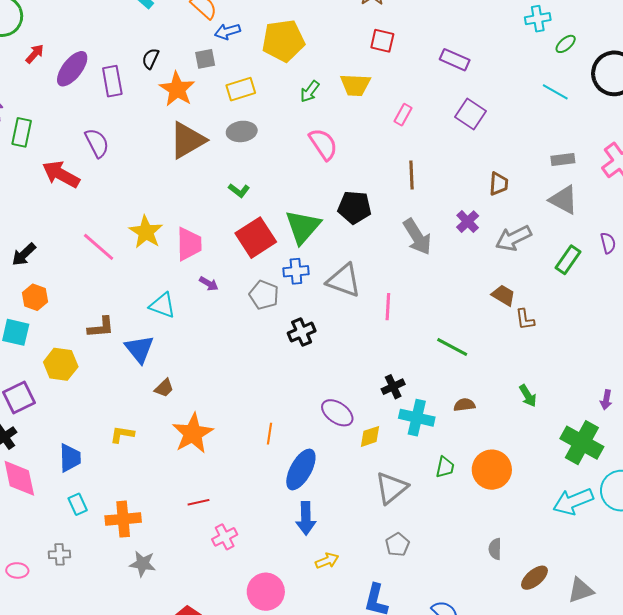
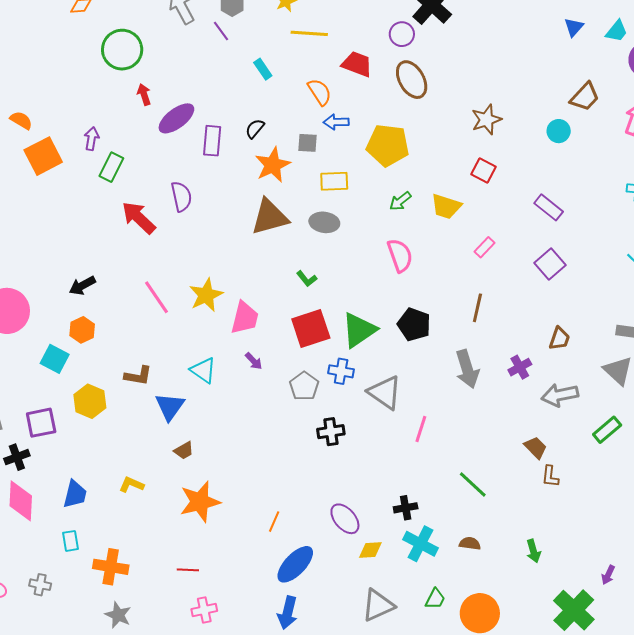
red arrow: (35, 54) -> (144, 94), turned -75

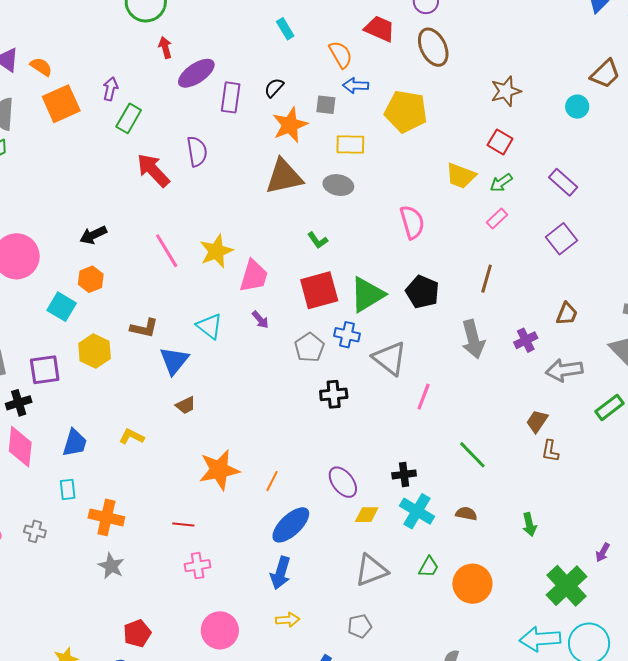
green arrow: (400, 201) -> (501, 183), moved
brown trapezoid: (536, 448) -> (537, 421), turned -105
orange star: (200, 502) -> (219, 470), moved

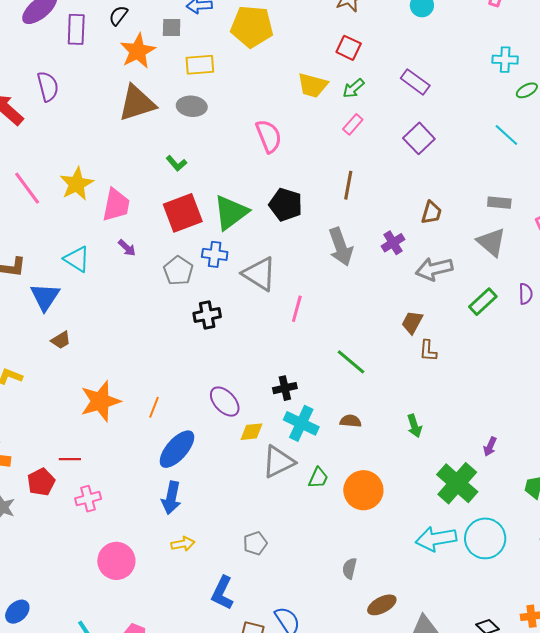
gray triangle: (371, 570) -> (278, 462), moved
red pentagon: (137, 633) -> (41, 482), moved

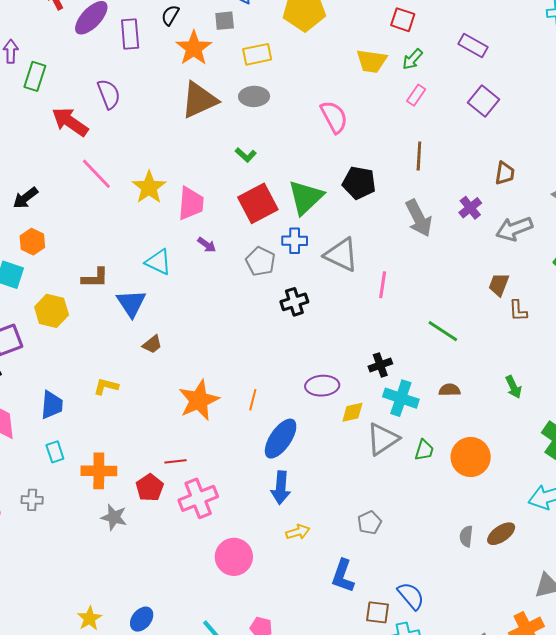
pink line: (27, 188) -> (96, 174), moved
purple ellipse: (225, 402) -> (322, 386), turned -44
pink cross: (88, 499) -> (198, 498), size x1.5
brown ellipse: (382, 605) -> (501, 534), moved

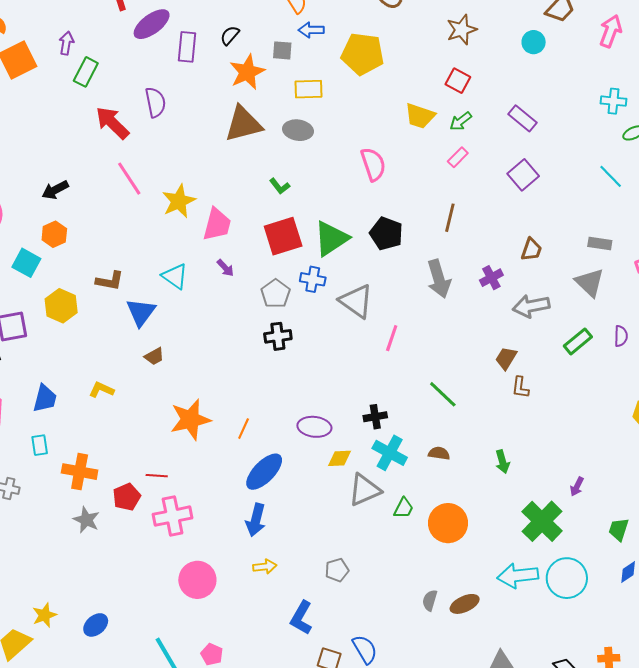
black cross: (294, 302) -> (278, 336), moved

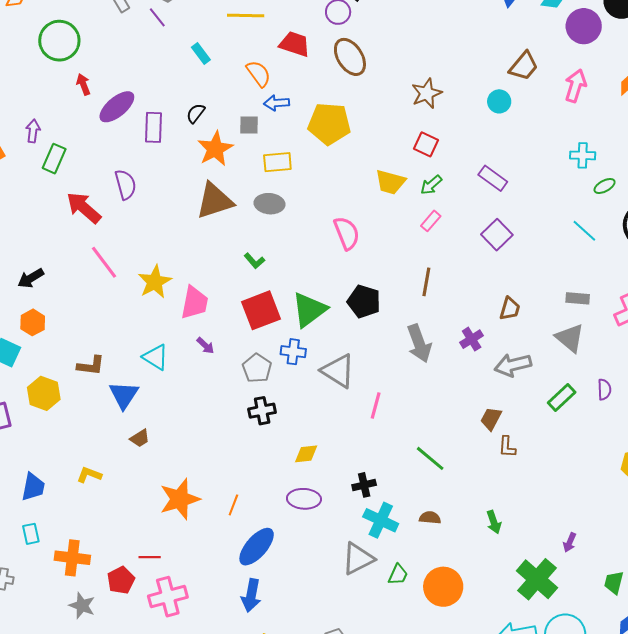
yellow diamond: (340, 458) -> (306, 454), moved

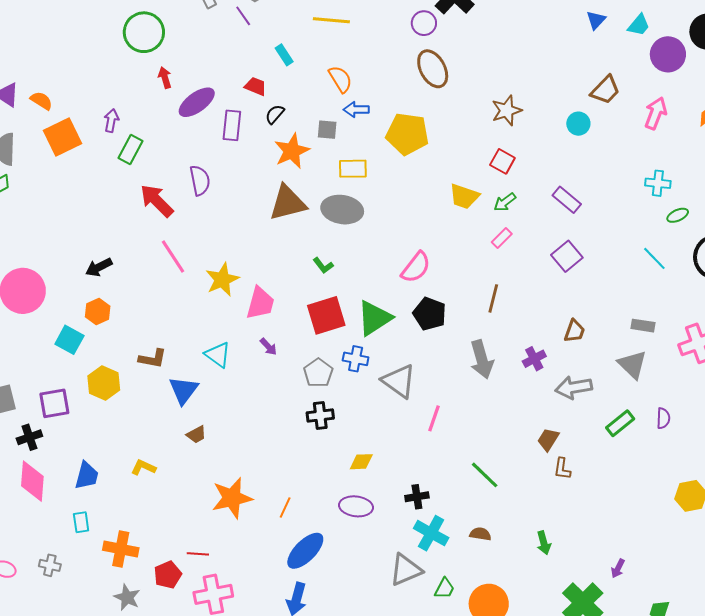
red trapezoid: (295, 44) -> (255, 86), moved, size x0.7
gray ellipse: (269, 204) -> (342, 210), size x1.4
pink semicircle: (347, 233) -> (416, 267), moved, turned 56

